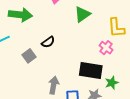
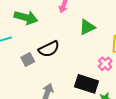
black semicircle: (48, 42) -> (49, 49), size x1.5

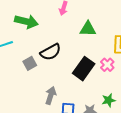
green triangle: (87, 27) -> (88, 29), turned 30
black rectangle: (86, 84) -> (84, 69), moved, turned -70

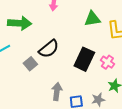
green triangle: (88, 29) -> (92, 19), moved
pink cross: (107, 65) -> (107, 62), moved

